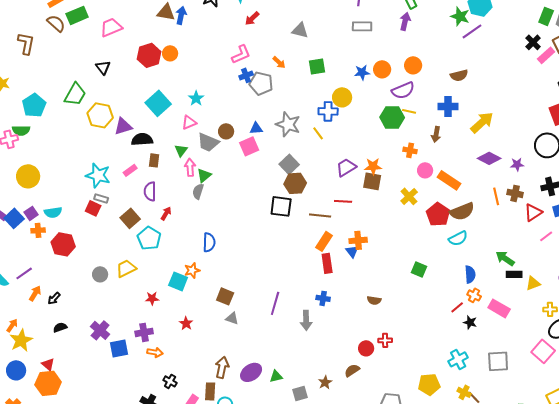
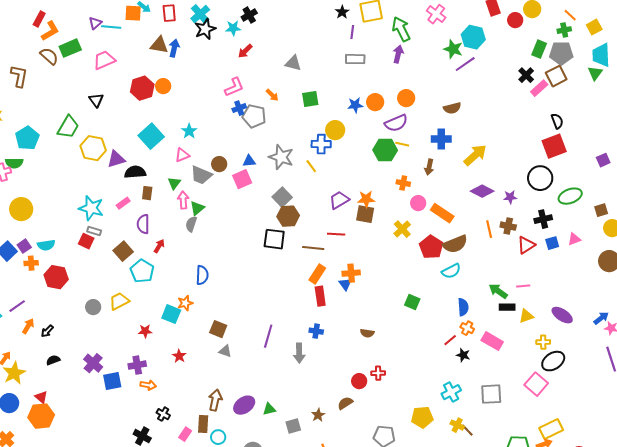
pink line: (546, 236) -> (523, 286), moved, turned 32

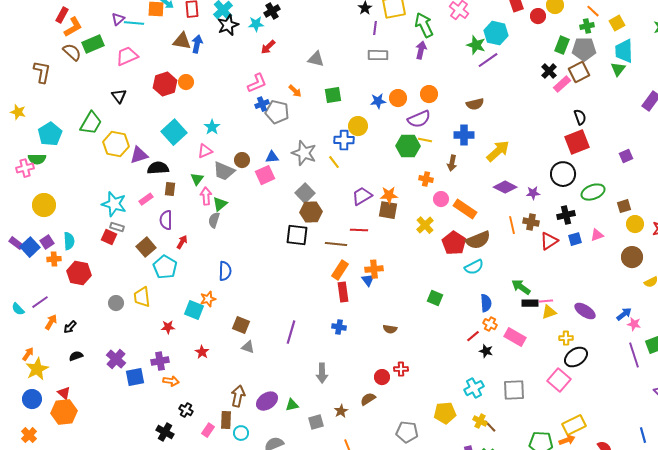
cyan semicircle: (46, 245) -> (69, 241), turned -84
pink line: (523, 286) -> (546, 301), moved
yellow trapezoid: (119, 301) -> (142, 297), turned -70
gray arrow: (299, 353) -> (322, 373), moved

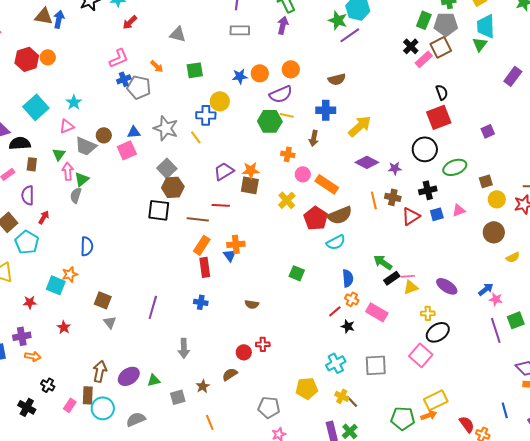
black rectangle: (530, 303) -> (392, 278), turned -35
gray triangle: (248, 347) -> (110, 322), turned 32
cyan circle: (241, 433) -> (103, 408), size x1.5

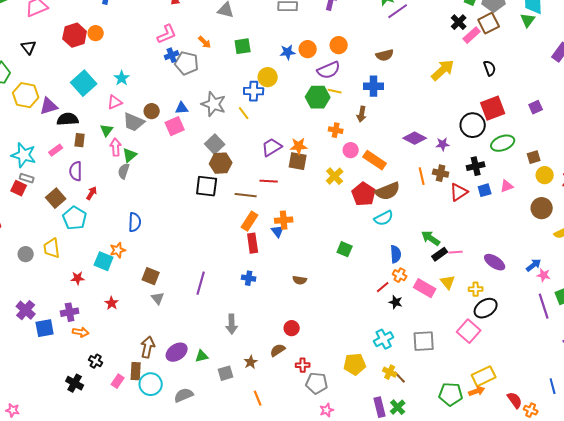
red square: (439, 117) -> (493, 108), moved
yellow arrow: (360, 126) -> (443, 70), moved
yellow triangle: (411, 287) -> (448, 282), moved, turned -49
red cross: (263, 344) -> (303, 365), moved

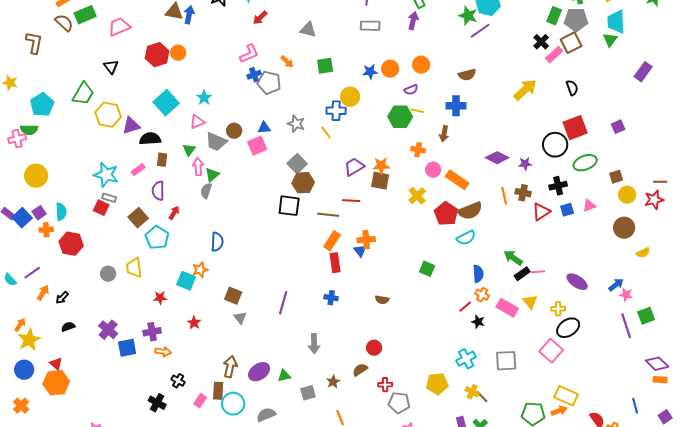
purple semicircle: (329, 70) -> (411, 90), size x0.6
gray star: (214, 104) -> (296, 124), size x0.7
yellow rectangle: (484, 376) -> (566, 396), turned 50

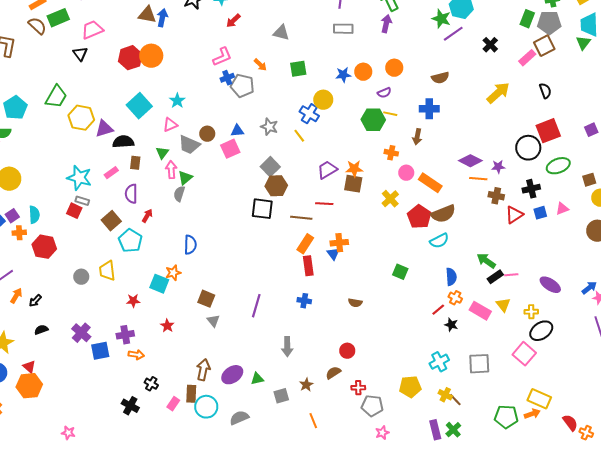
black cross: (541, 42) -> (490, 45), moved
orange circle: (178, 53) -> (151, 56), size x1.5
black triangle: (111, 67) -> (80, 54), moved
blue cross: (336, 111) -> (309, 114), turned 30
orange line: (504, 196) -> (478, 179), moved, turned -72

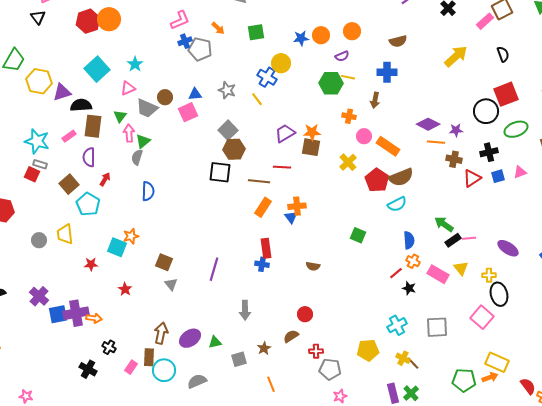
brown rectangle: (135, 163) -> (93, 126), size x1.6
blue semicircle: (190, 245) -> (148, 191), moved
red rectangle: (308, 266) -> (266, 248), moved
black ellipse: (541, 331) -> (499, 294), turned -70
purple cross: (125, 335) -> (76, 313), moved, size x1.4

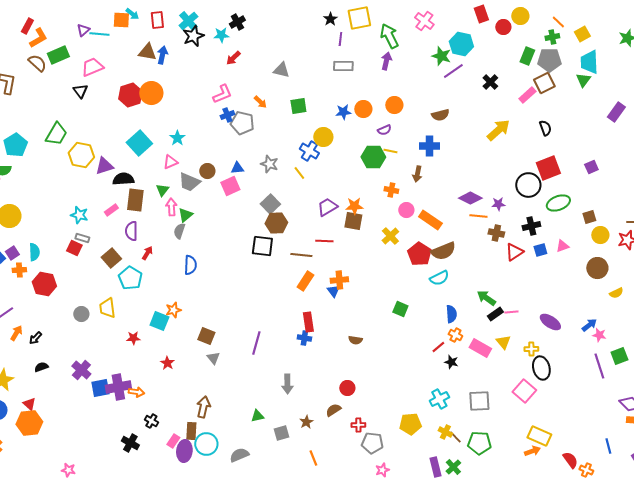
cyan star: (37, 141) -> (79, 215), size x0.7
purple ellipse: (190, 338) -> (184, 451), moved, turned -50
green pentagon: (464, 380) -> (479, 443), moved

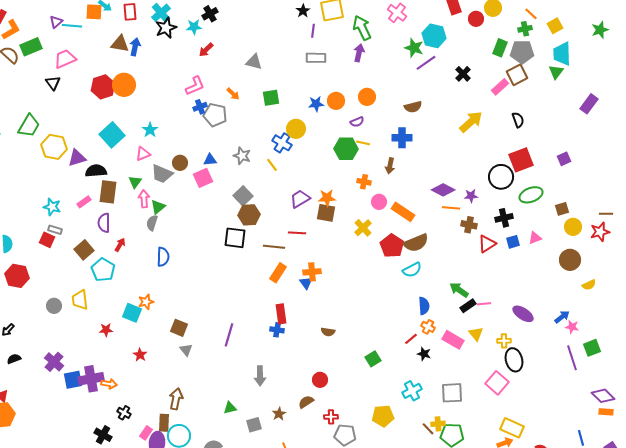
green square: (400, 309) -> (373, 359), moved, turned 35
yellow cross: (445, 432) -> (438, 424), moved, turned -32

